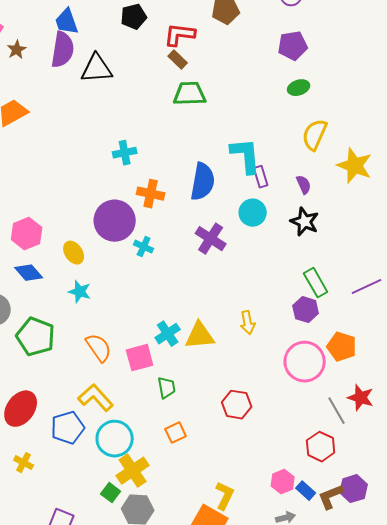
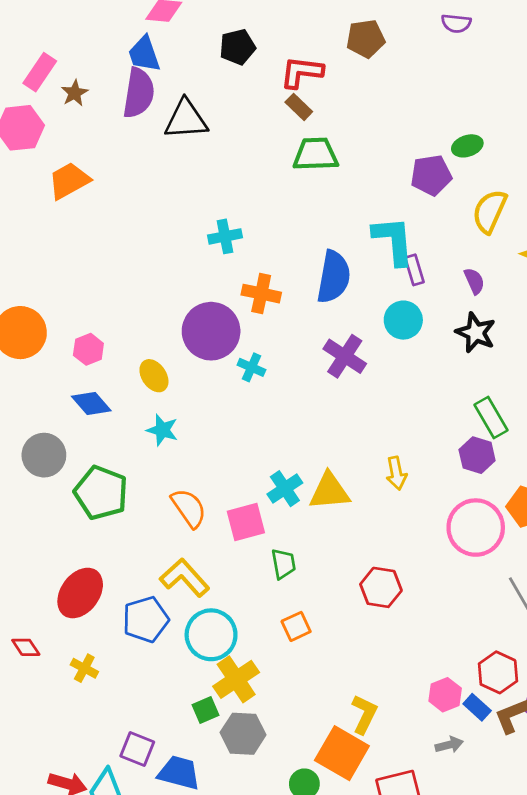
purple pentagon: (293, 46) -> (431, 175), moved
pink hexagon: (27, 234) -> (88, 349), size x0.7
red hexagon: (321, 447) -> (498, 672), moved
green square: (111, 493) -> (205, 710), turned 30

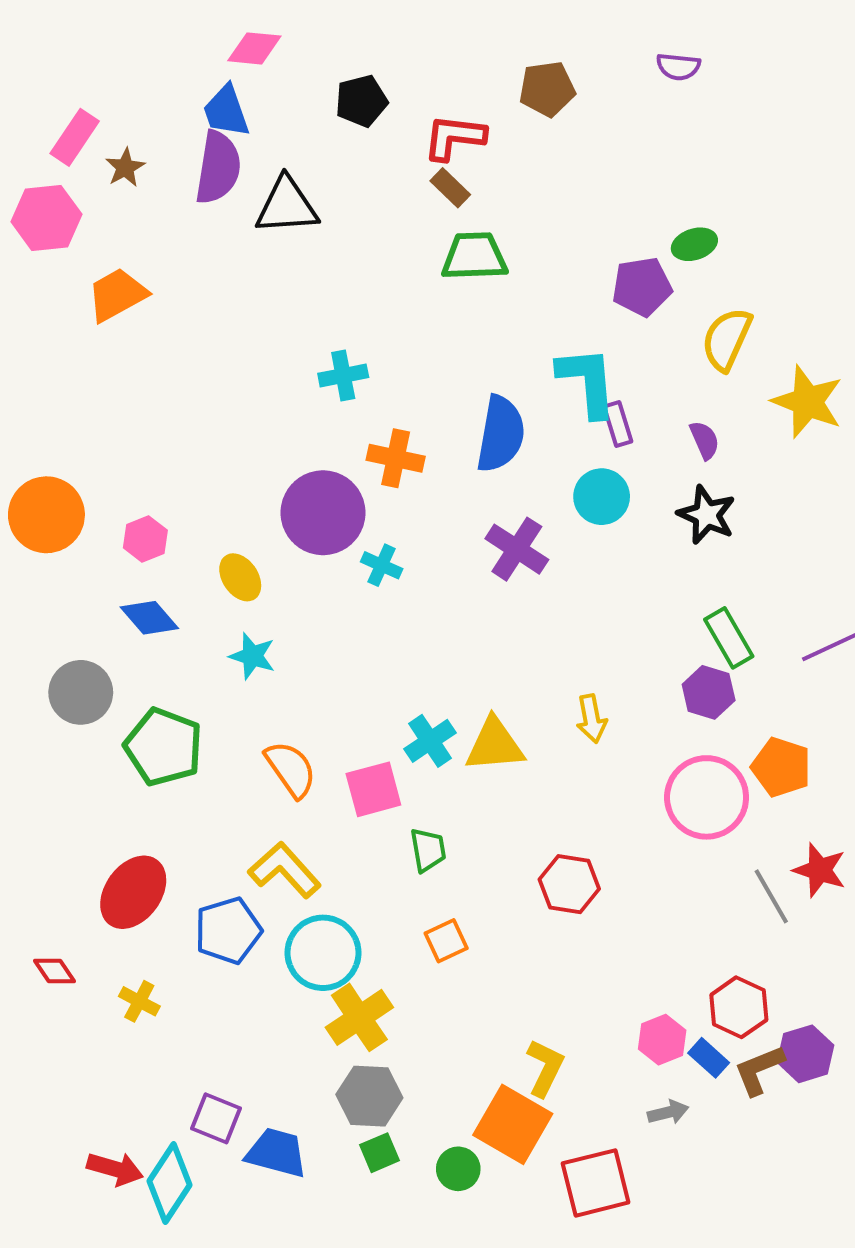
green square: (205, 710) -> (380, 1153), moved

